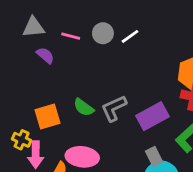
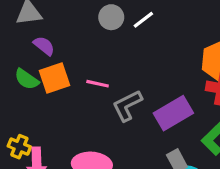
pink line: (71, 36) -> (98, 84), moved
green semicircle: (84, 107) -> (27, 79), moved
orange square: (48, 116) -> (54, 78), moved

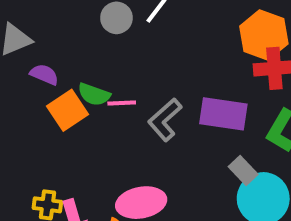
green semicircle: (27, 79) -> (94, 94), moved
purple rectangle: (173, 113) -> (223, 114), turned 54

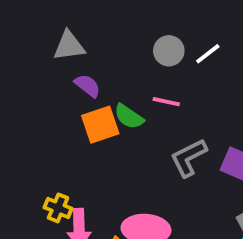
pink line: (122, 103) -> (166, 102), moved

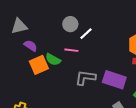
white line: (208, 54) -> (86, 34), moved
gray L-shape: (189, 158) -> (85, 78), turned 40

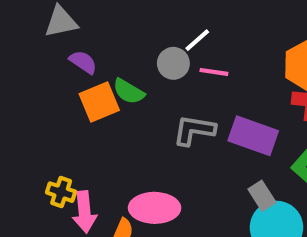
gray circle: (70, 24) -> (173, 63), moved
pink line: (71, 50) -> (214, 72), moved

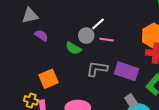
green semicircle: (129, 91) -> (73, 48), moved
orange square: (99, 102) -> (48, 79), moved

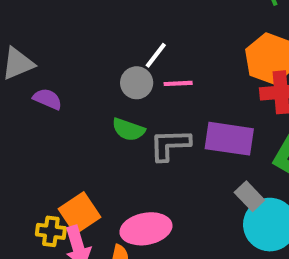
green semicircle: (73, 48) -> (128, 130), moved
orange square: (48, 79) -> (79, 213), moved

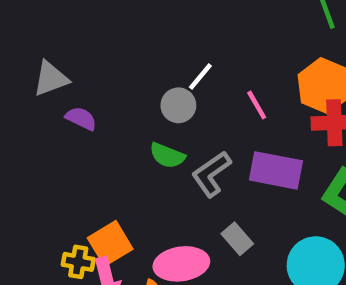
pink line: (178, 83) -> (257, 105), moved, turned 60
gray L-shape: (170, 145) -> (211, 174), turned -36
gray rectangle: (249, 196) -> (237, 239), moved

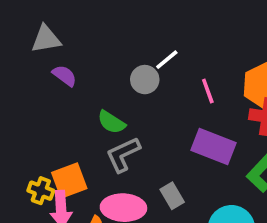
green semicircle: (167, 156) -> (111, 122), moved
gray L-shape: (211, 174) -> (123, 154), moved

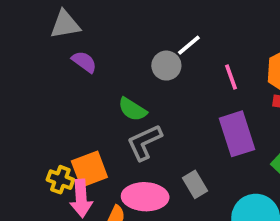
purple rectangle: (214, 147) -> (237, 134), turned 51

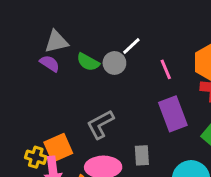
gray triangle: (65, 24) -> (56, 42), moved
green semicircle: (132, 109) -> (88, 62), moved
gray rectangle: (195, 184) -> (142, 155), turned 30

